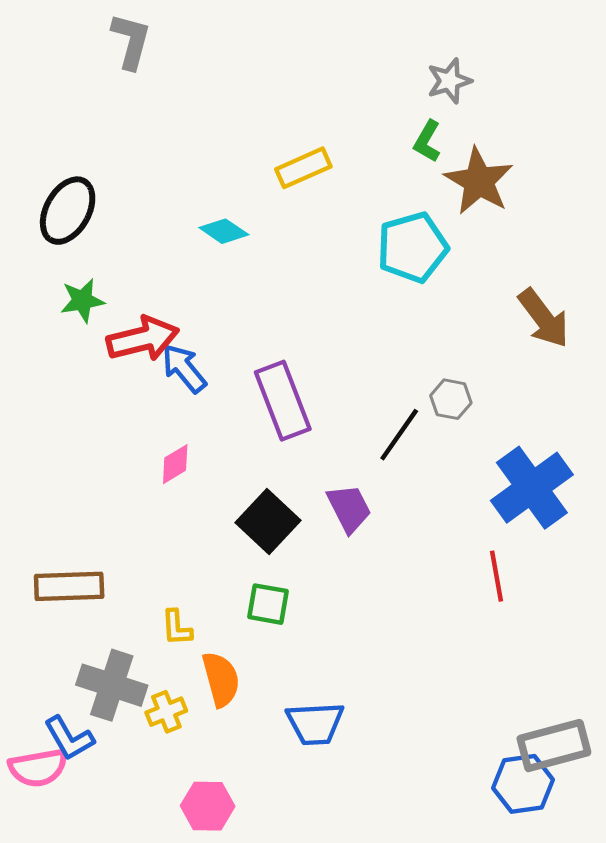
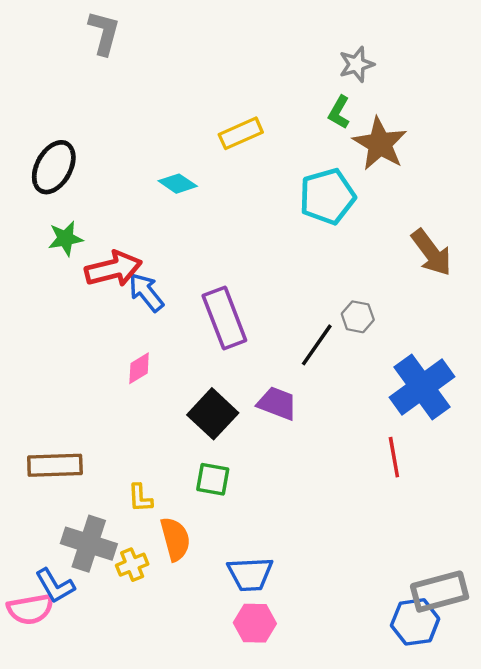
purple trapezoid: (349, 508) -> (277, 403), turned -42
pink hexagon: (208, 806) -> (255, 623), moved

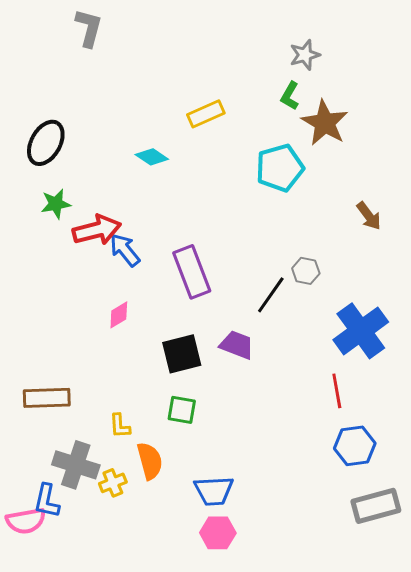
brown arrow: (431, 253) -> (369, 216), size x0.7
black square: (213, 414) -> (182, 354), turned 33
blue L-shape: (55, 586) -> (47, 501), turned 42
blue hexagon: (415, 622) -> (355, 446), moved

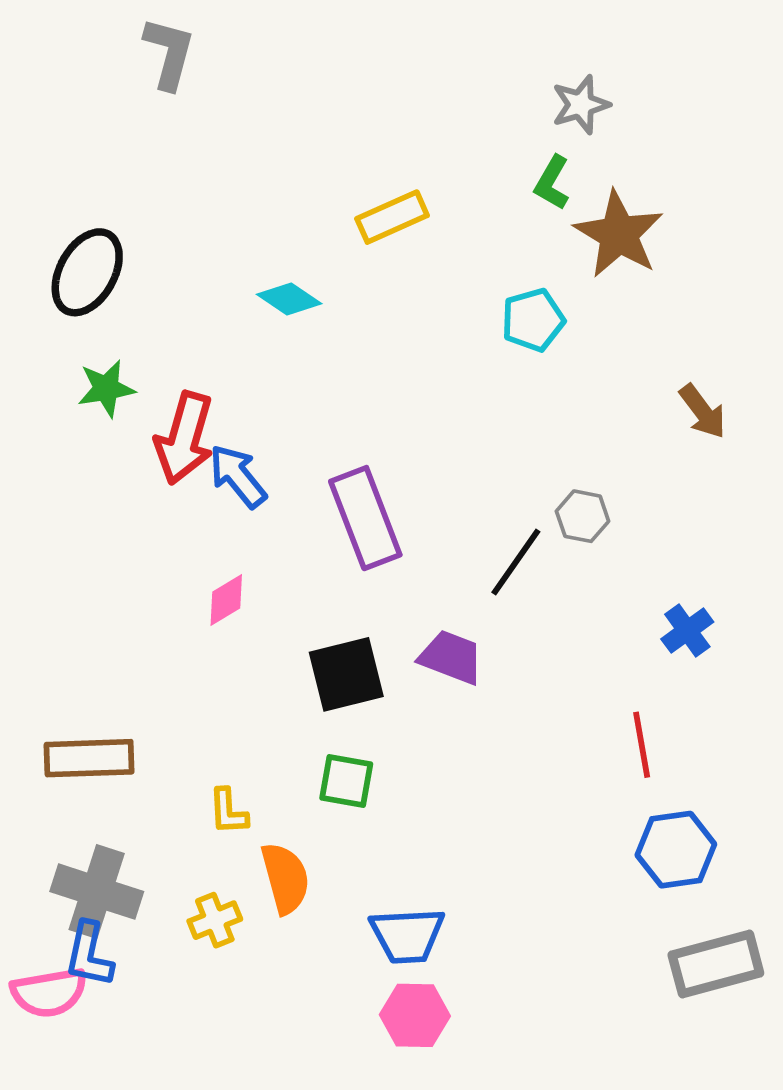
cyan pentagon: (280, 168) -> (533, 320), size x0.7
red arrow: (97, 230) -> (184, 438), turned 120
blue cross: (361, 331) -> (687, 631), size x0.5
gray cross: (76, 465) -> (97, 892), moved

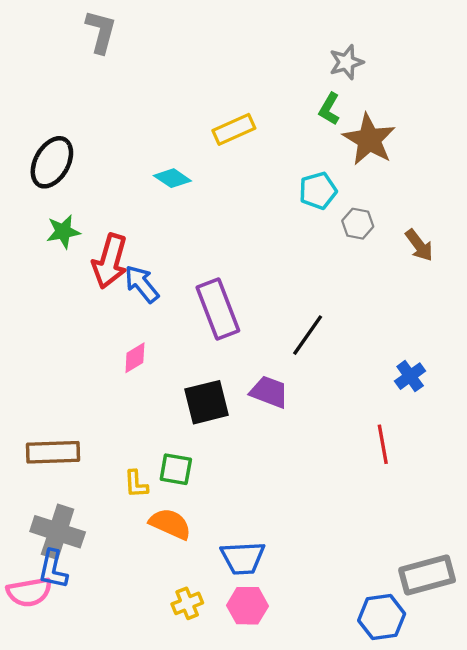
gray hexagon: (583, 516) -> (358, 224), moved
green square: (346, 781) -> (176, 469), moved
blue hexagon: (676, 850) -> (382, 617), moved
orange semicircle: (285, 878) -> (170, 524), turned -51
yellow cross: (215, 920) -> (187, 603), moved

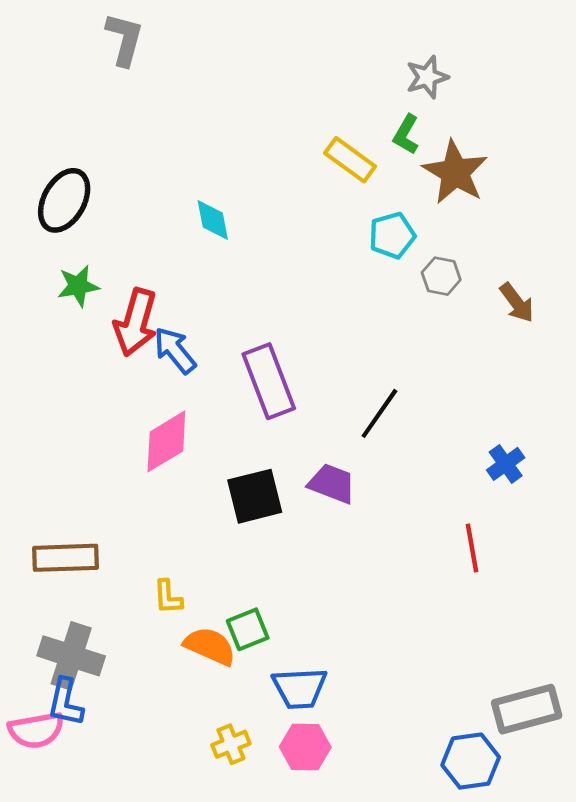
yellow rectangle: (234, 129) -> (350, 160), moved, turned 60
cyan diamond: (172, 178) -> (213, 220), turned 45
pink diamond: (135, 358) -> (166, 441), size x1.6
green square: (176, 469) -> (248, 629), moved, turned -32

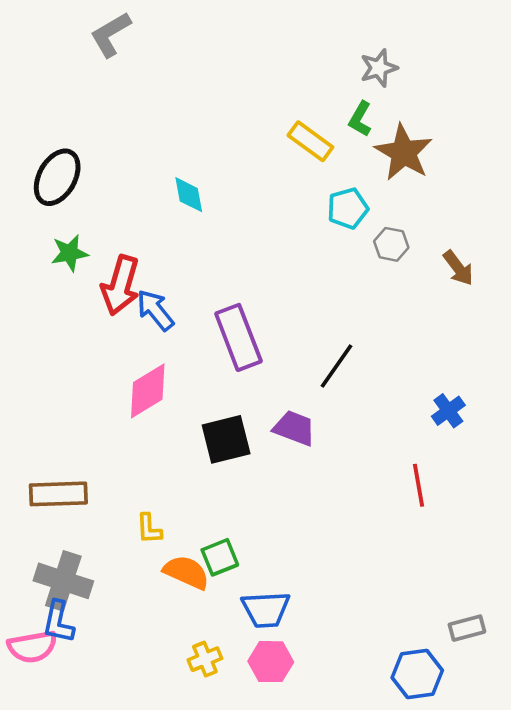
gray L-shape: (124, 39) -> (111, 34), turned -135
gray rectangle: (527, 709) -> (467, 628), size x0.6

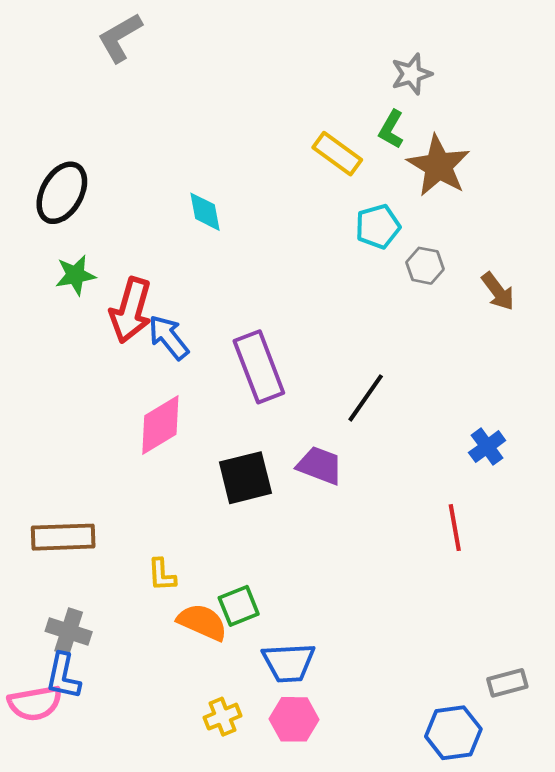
gray cross: (63, 581) -> (69, 632), size x0.7

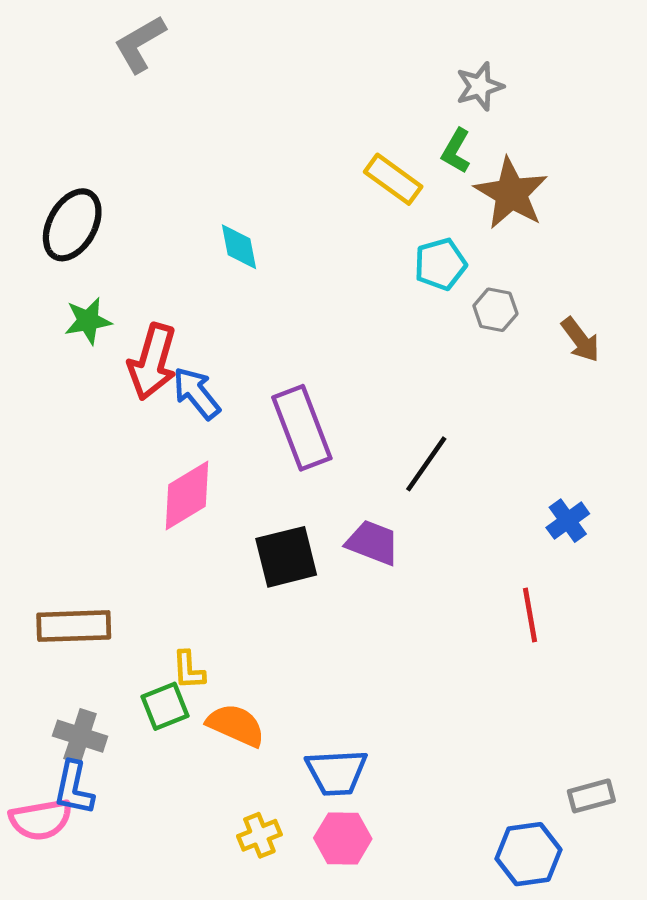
green square: (239, 606) -> (165, 706), moved

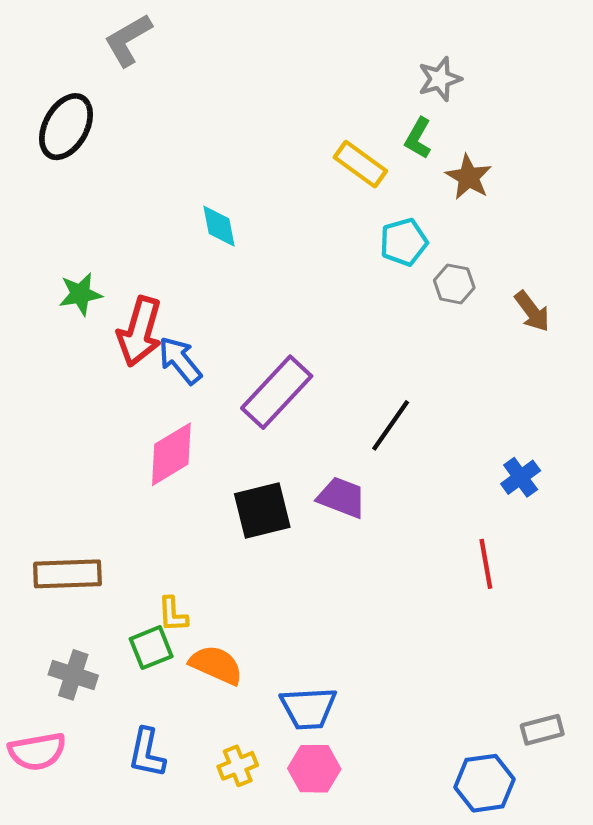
brown star: (511, 193) -> (469, 177), size x0.7
black ellipse: (72, 225) -> (66, 127), moved
purple rectangle: (302, 428) -> (277, 392), turned 64
blue L-shape: (74, 788) -> (147, 753), moved

